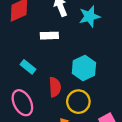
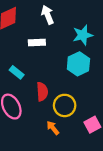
cyan star: (90, 16) -> (83, 35), moved
cyan hexagon: (84, 68) -> (78, 64), moved

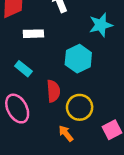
white rectangle: (37, 43) -> (33, 34), moved
cyan hexagon: (78, 64) -> (78, 59), moved

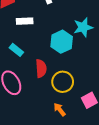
cyan star: (101, 25) -> (83, 27), moved
orange arrow: (66, 133) -> (60, 110), moved

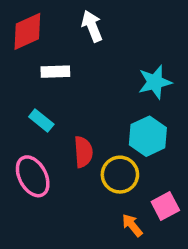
cyan hexagon: (62, 42) -> (148, 136), moved
orange arrow: (60, 110) -> (132, 225), moved

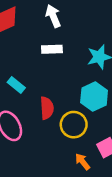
white rectangle: (55, 72) -> (52, 49), moved

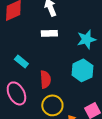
yellow circle: (74, 125) -> (52, 105), moved

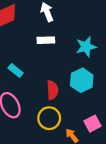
red semicircle: (45, 79) -> (52, 90), moved

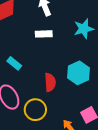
cyan star: (86, 47) -> (84, 29), moved
yellow circle: (49, 118) -> (35, 110), moved

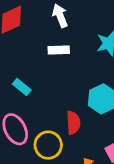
red semicircle: (50, 82) -> (73, 123), moved

